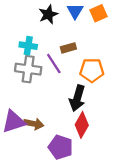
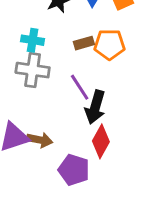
purple line: (54, 64) -> (80, 87), moved
orange pentagon: (92, 70) -> (109, 44), moved

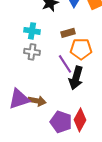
orange pentagon: (109, 44) -> (81, 49), moved
gray cross: (33, 70) -> (32, 52), size x0.7
red diamond: (101, 141) -> (80, 120), moved

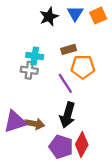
cyan cross: (32, 31) -> (35, 56), moved
black arrow: (76, 78) -> (68, 115), moved

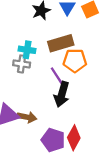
brown rectangle: (69, 49) -> (61, 43), size x1.6
black arrow: (68, 115) -> (62, 94), moved

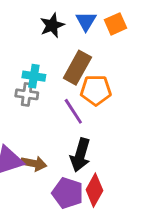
brown rectangle: (61, 43) -> (77, 68), turned -45
black arrow: (62, 94) -> (80, 155), moved

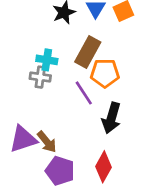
black arrow: (80, 155) -> (111, 118), moved
brown arrow: (34, 163) -> (47, 142), turned 40
purple pentagon: (68, 193) -> (60, 171), moved

